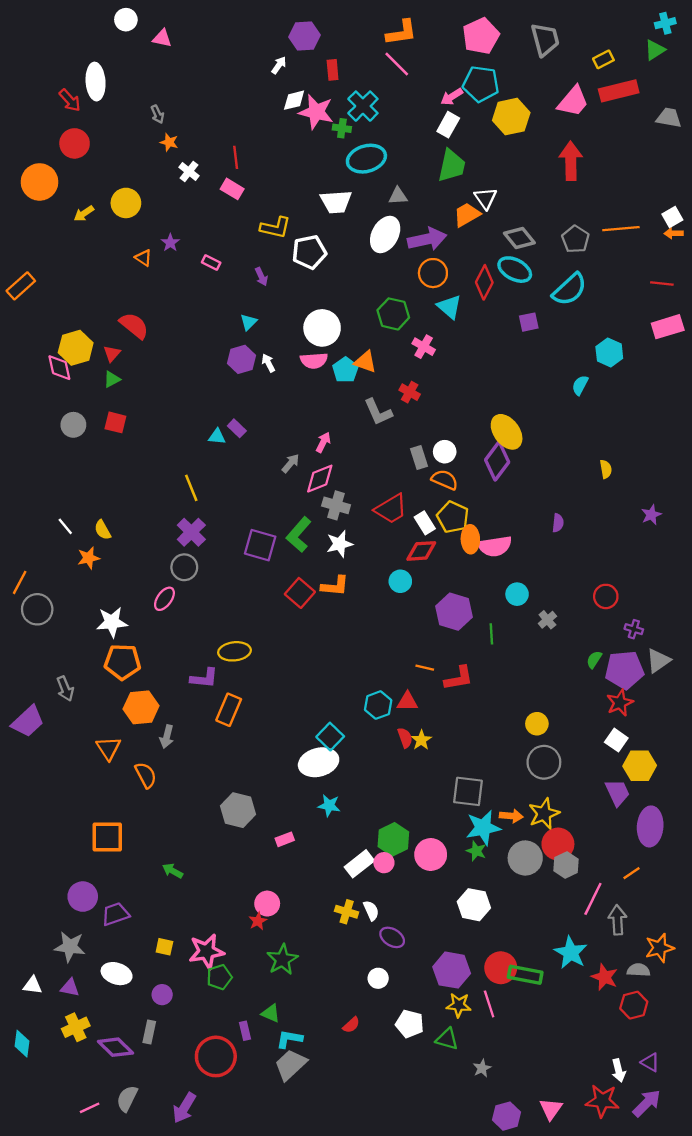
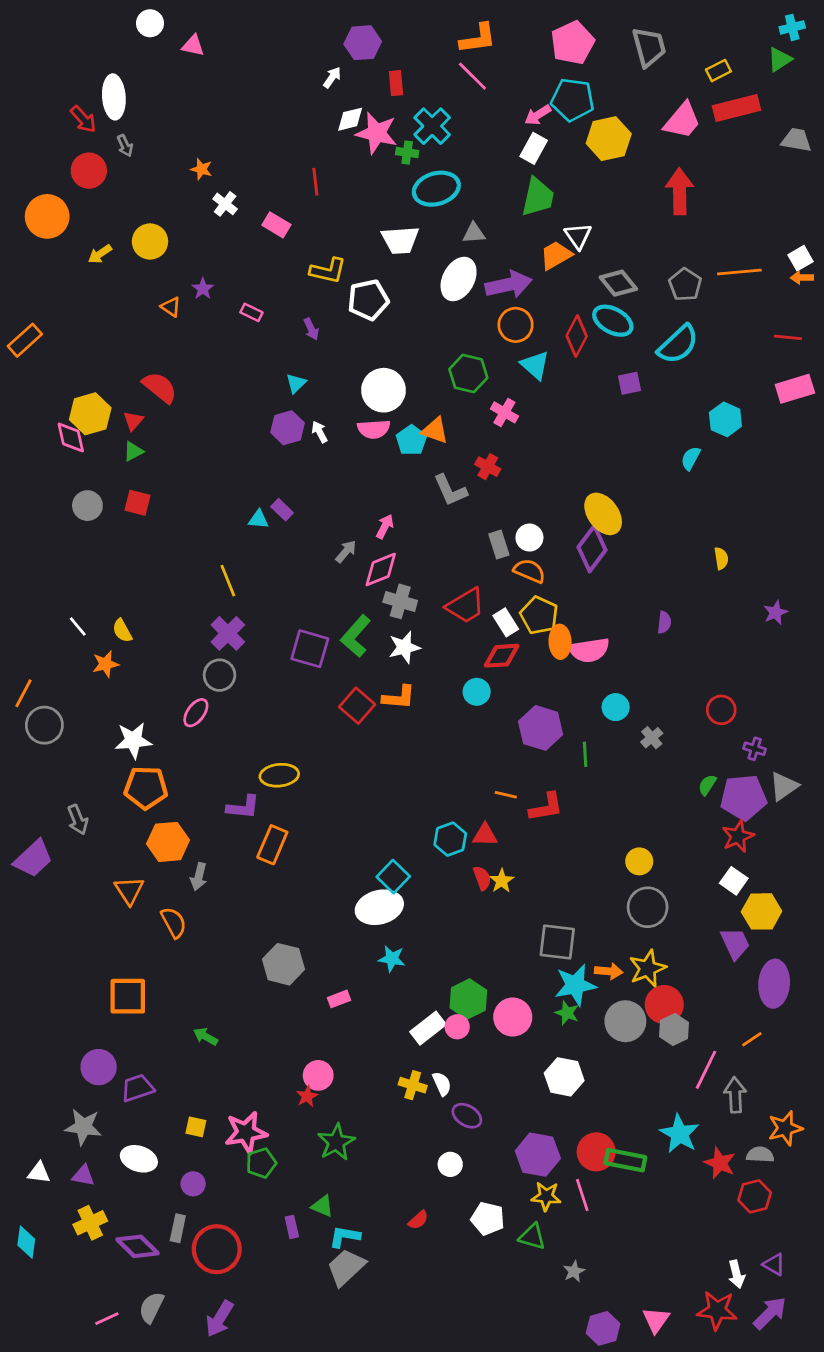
gray arrow: (157, 114) -> (125, 146), moved
red line: (236, 157) -> (315, 182), moved
red circle: (216, 1056) -> (217, 1249), moved

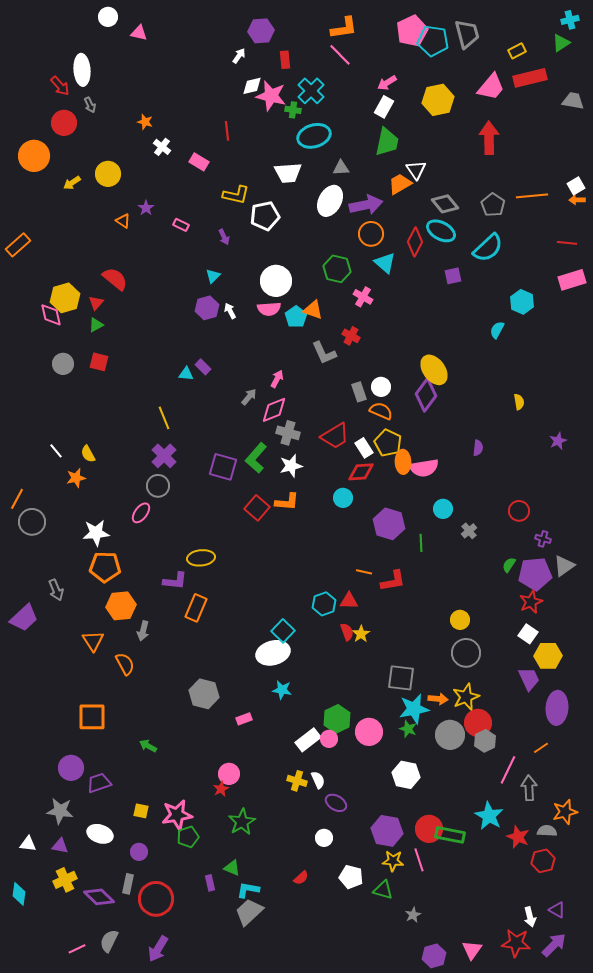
cyan pentagon: (573, 100) -> (433, 41), moved

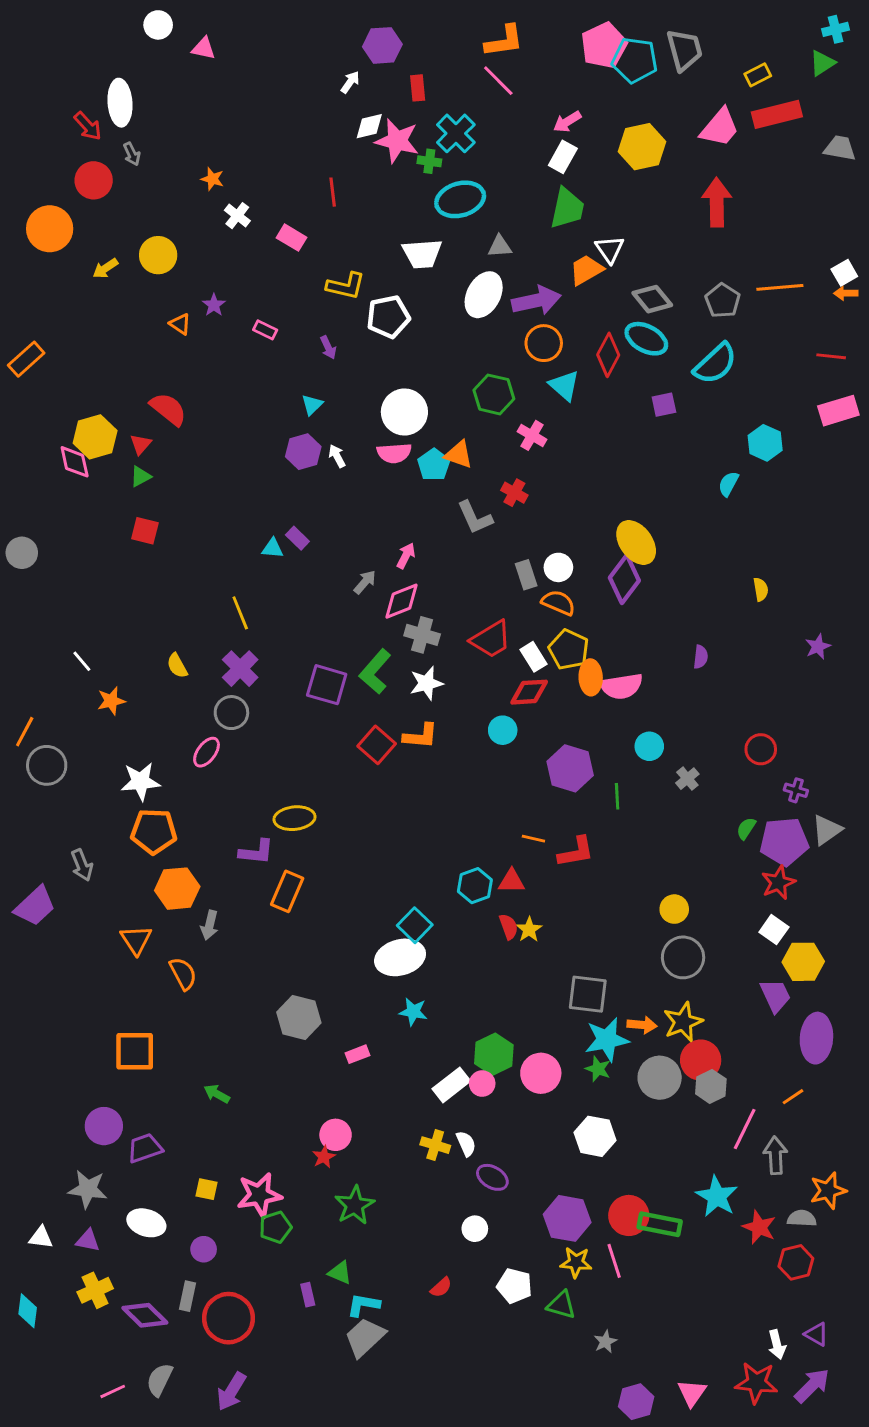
gray circle: (63, 364) -> (22, 553), moved
yellow semicircle: (88, 454) -> (177, 666), moved

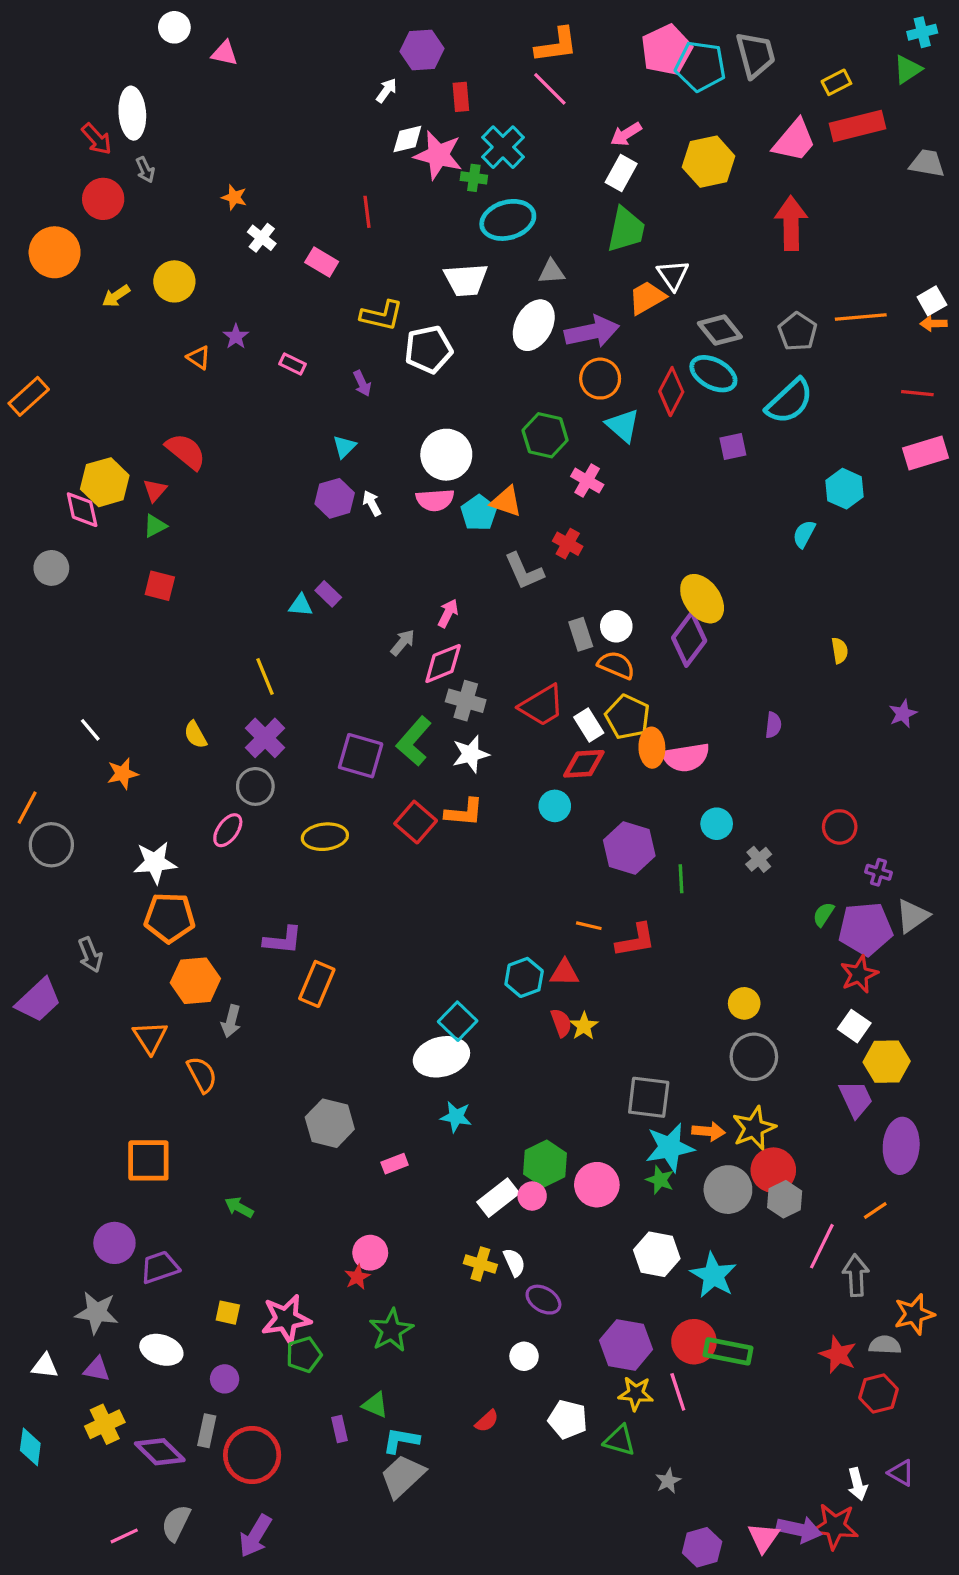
gray circle: (22, 553) -> (51, 568), moved
yellow ellipse: (294, 818) -> (325, 837), moved
cyan star: (717, 1196) -> (713, 1275), moved
purple arrow: (812, 1386) -> (799, 1529), moved, turned 57

